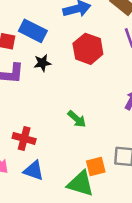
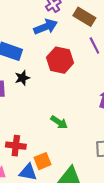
orange square: (96, 166) -> (42, 161), moved

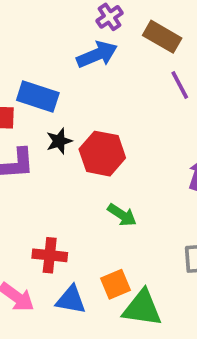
red hexagon: (60, 60) -> (102, 154), moved
orange square: (42, 161) -> (116, 284), moved

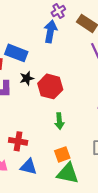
blue arrow: (97, 54) -> (50, 31), turned -60
green arrow: (122, 215) -> (59, 121), turned 49
orange square: (116, 284) -> (62, 154), moved

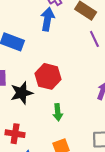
black star: (27, 78) -> (22, 93), moved, size x1.5

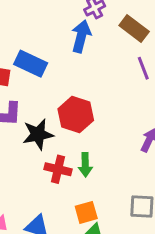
red cross: (15, 134) -> (58, 169), moved

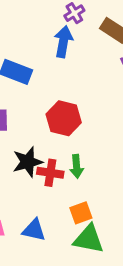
black star: (38, 134) -> (28, 162), moved

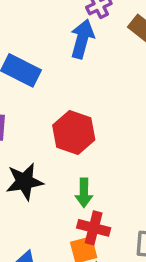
red cross: (50, 173) -> (94, 228), moved

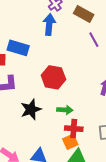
green arrow: (84, 193) -> (65, 110), turned -77

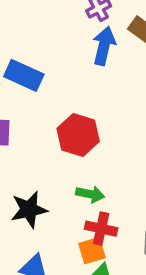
blue arrow: (49, 25) -> (104, 46), moved
black star: (31, 109) -> (29, 210), moved

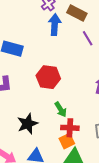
green arrow: (90, 194) -> (61, 109), turned 56

